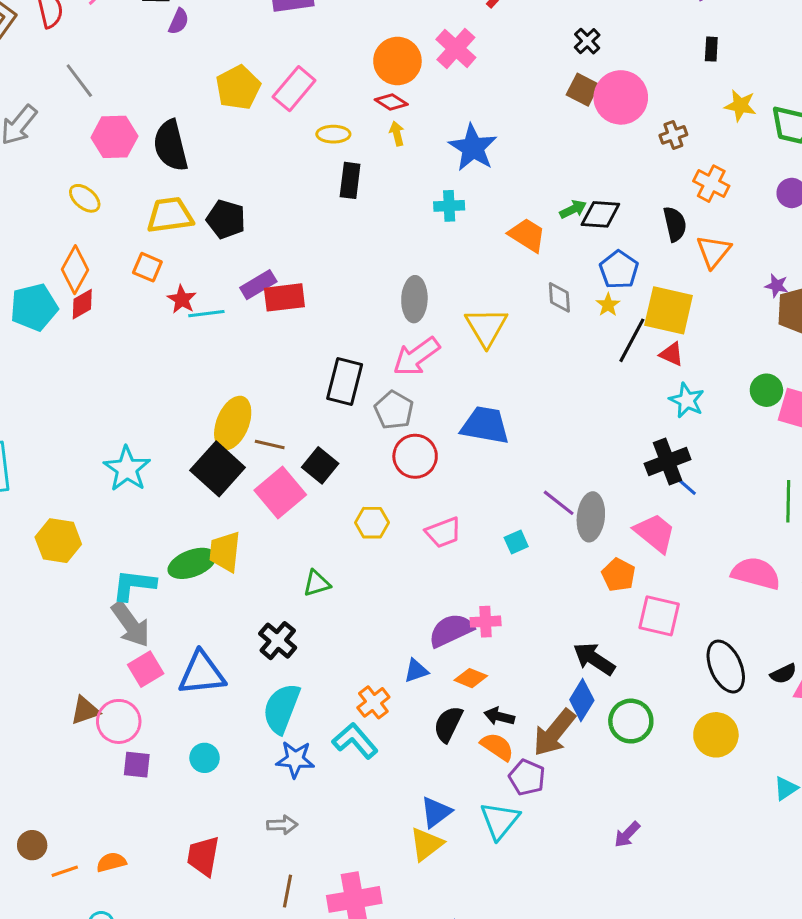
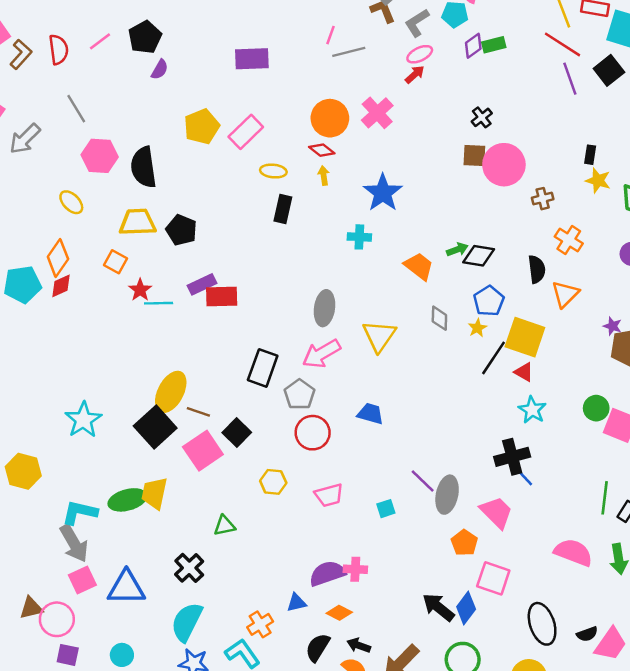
black rectangle: (711, 49) -> (590, 155), moved
brown square: (583, 90) -> (474, 155), turned -30
blue trapezoid: (485, 425) -> (370, 414), size x0.7
blue diamond: (582, 700) -> (466, 608), moved

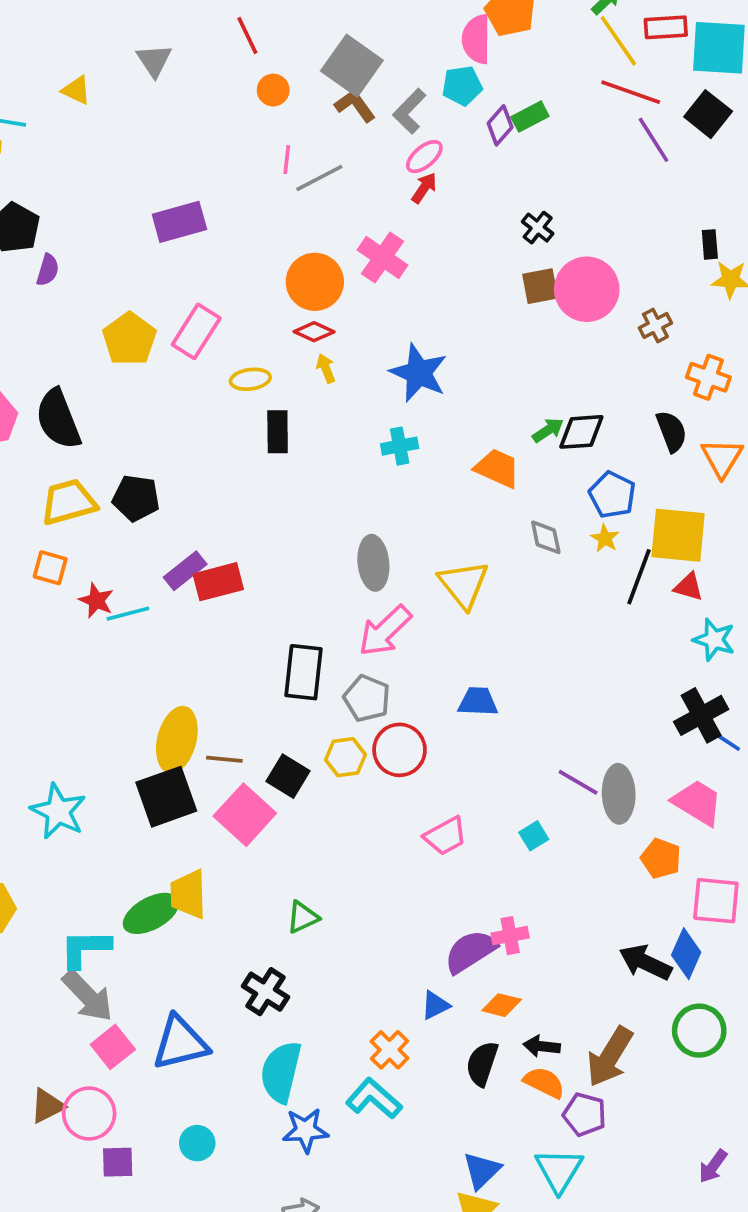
black square: (155, 427) -> (166, 797), turned 36
yellow hexagon: (273, 482) -> (346, 757), moved

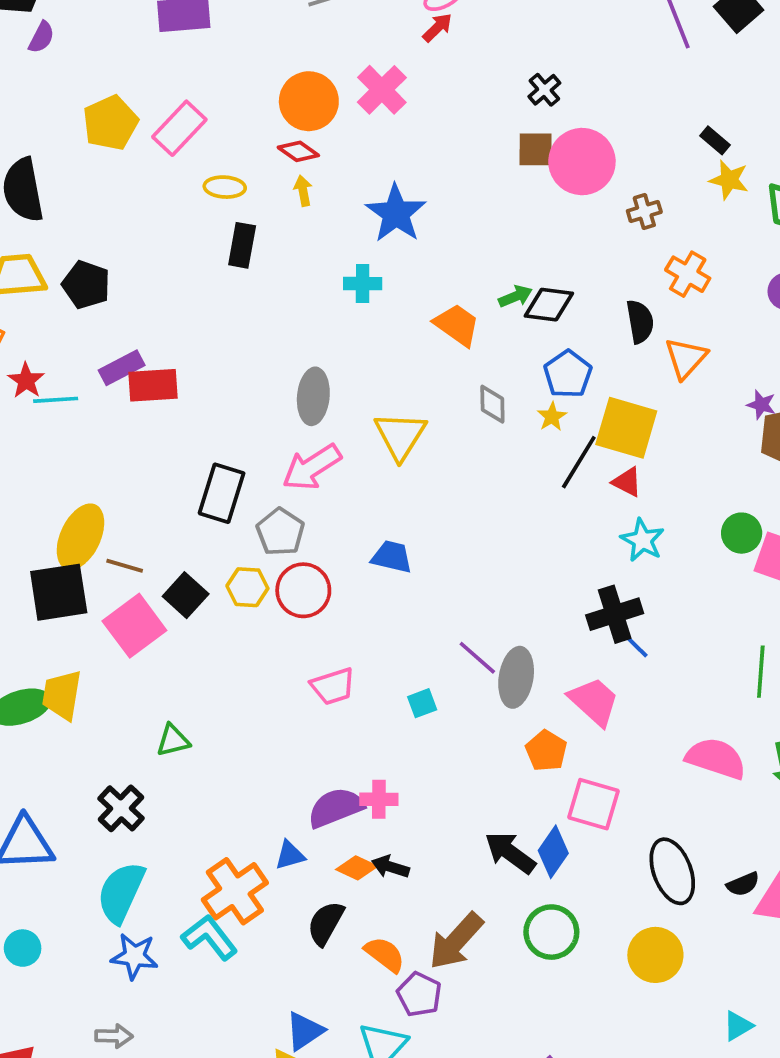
black rectangle: (710, 244) -> (715, 140), turned -56
black arrow: (542, 1046) -> (390, 867), moved
orange cross: (389, 1050) -> (235, 891), size x1.6

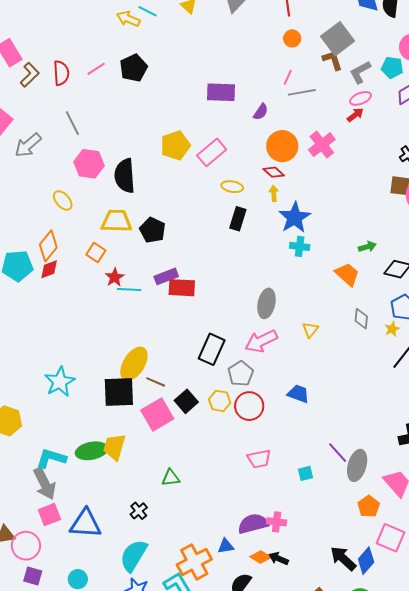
purple semicircle: (41, 37) -> (261, 112), moved
blue star: (396, 213) -> (295, 217), moved
green arrow: (515, 296) -> (367, 247), moved
yellow triangle: (400, 436) -> (310, 330), size x0.6
black cross: (121, 808) -> (139, 511), size x0.7

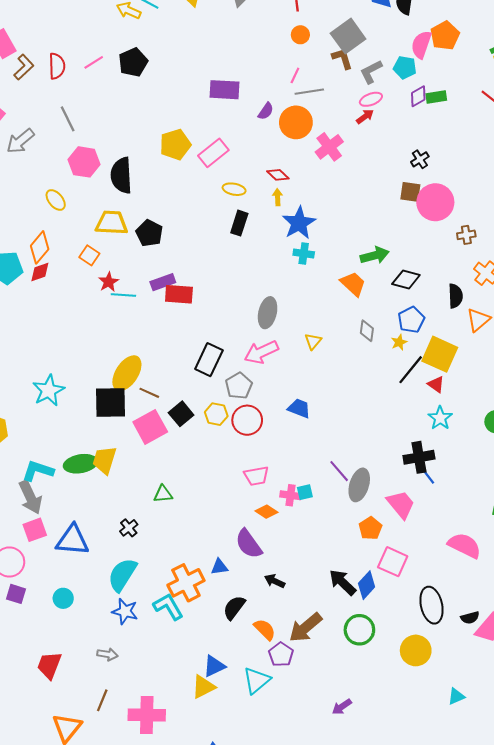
orange circle: (282, 146) -> (296, 122), moved
green arrow: (367, 247) -> (375, 255), size x1.5
pink cross: (277, 522) -> (290, 495), moved
purple semicircle: (253, 524) -> (249, 544), turned -112
orange diamond: (261, 557) -> (267, 512), moved

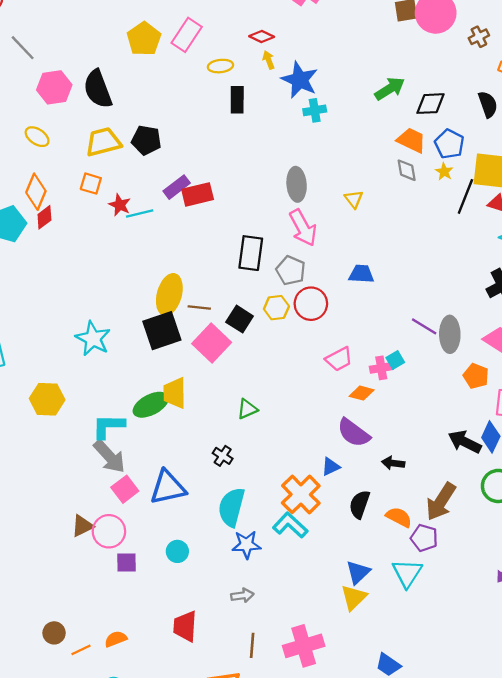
orange trapezoid: (353, 284) -> (411, 140), moved
pink arrow: (261, 352) -> (303, 228), turned -76

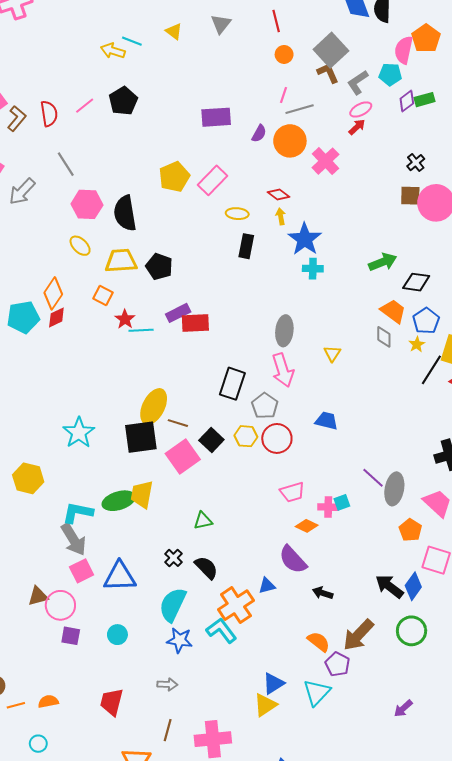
yellow ellipse: (37, 137) -> (80, 246), moved
black semicircle: (360, 504) -> (206, 568), moved, turned 105

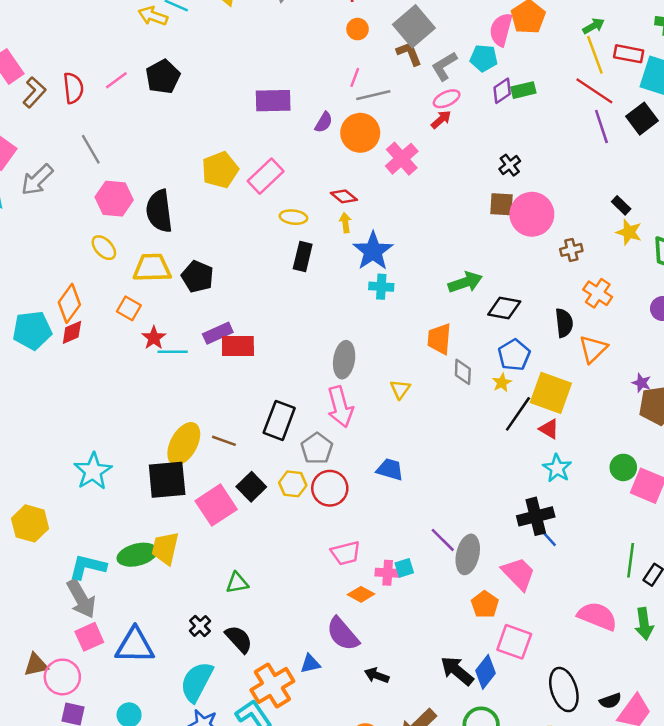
orange trapezoid: (393, 311) -> (439, 339), moved, turned -124
brown line: (178, 423) -> (224, 441), moved

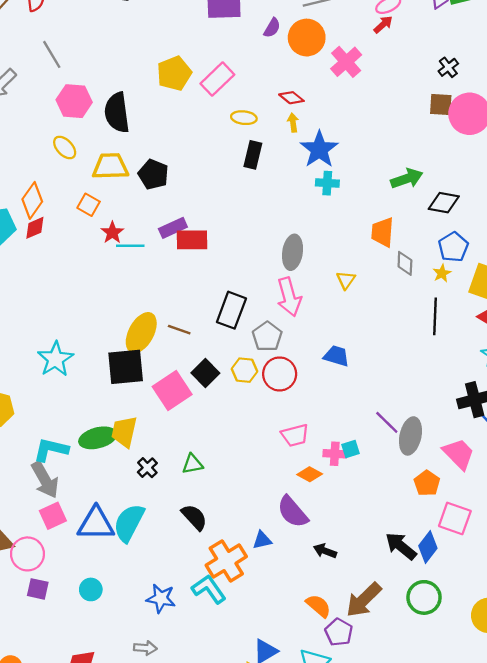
black line: (518, 414) -> (435, 316), moved, turned -32
black cross: (200, 626) -> (147, 468), moved
cyan semicircle: (197, 682) -> (129, 523), moved

